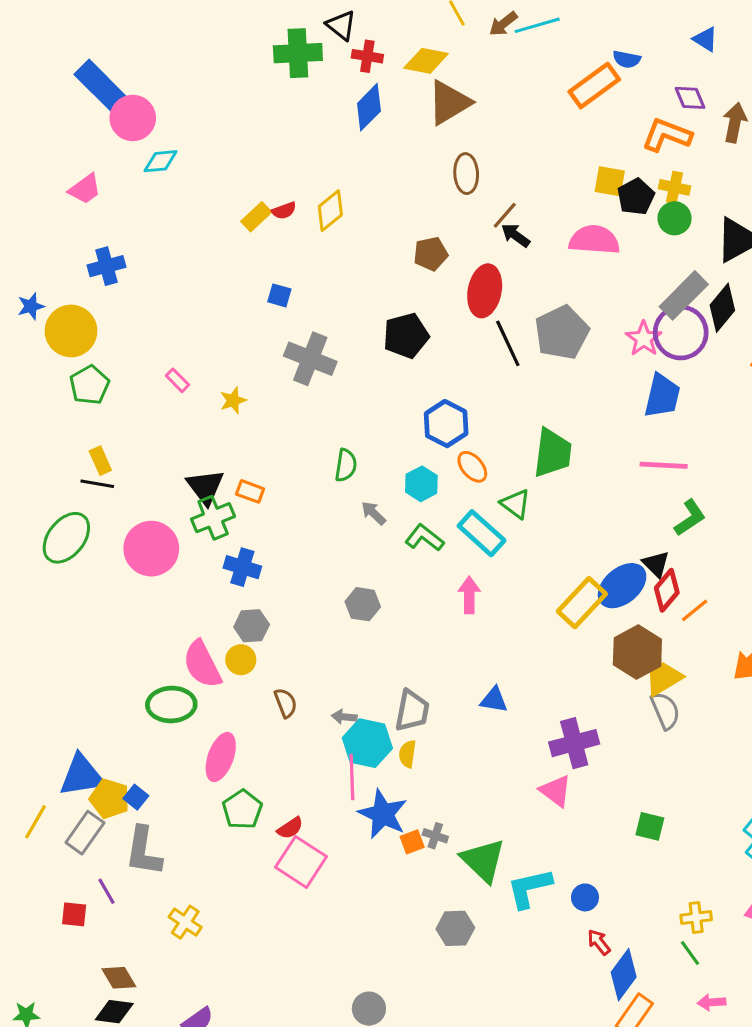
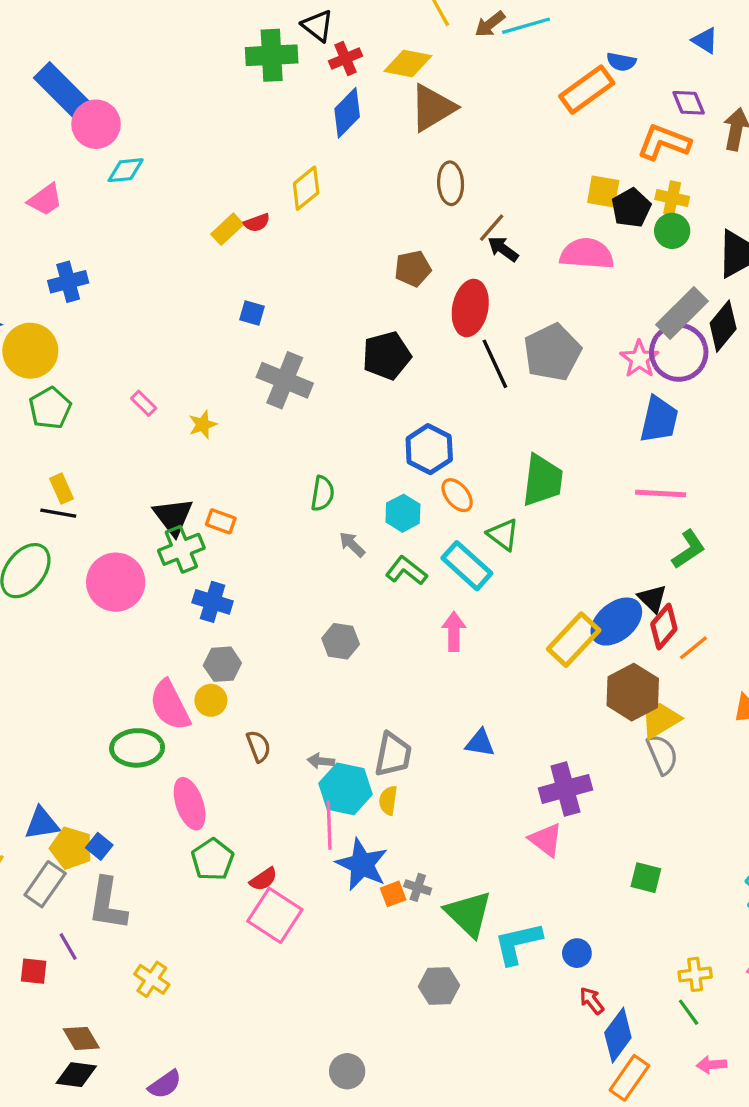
red cross: (367, 56) -> (345, 59), turned -32
yellow diamond: (330, 211) -> (306, 188), moved
pink ellipse: (221, 757) -> (190, 804), turned -39
blue triangle: (82, 775) -> (42, 823), size x0.7

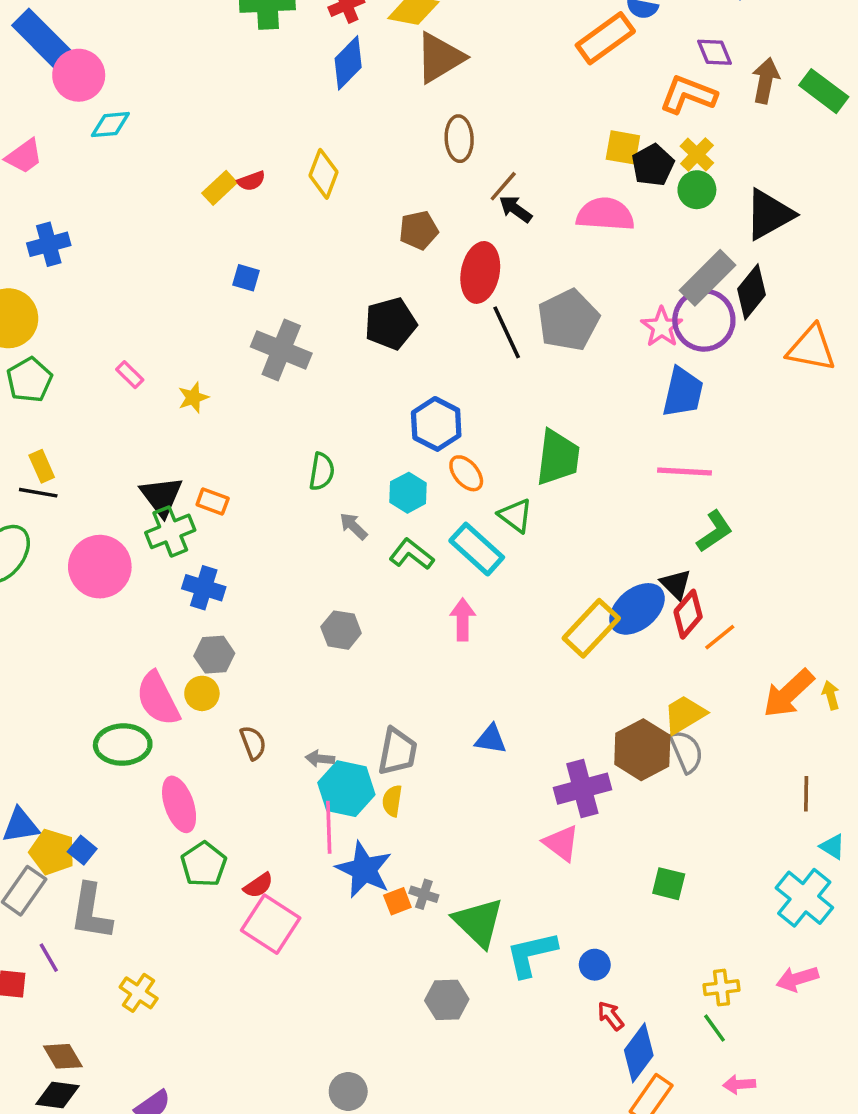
yellow diamond: (306, 188) -> (323, 174), moved, turned -30
yellow cross: (672, 198) -> (697, 154), turned 32
brown hexagon: (633, 692) -> (642, 750), moved

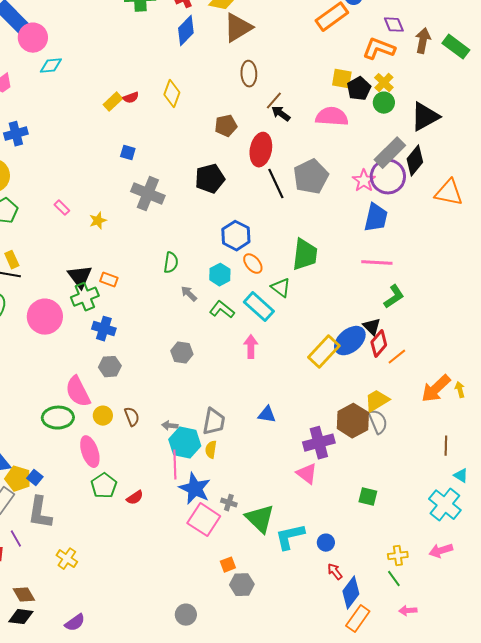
yellow circle: (202, 693) -> (103, 416), moved
orange square: (397, 901) -> (228, 565), moved
pink square: (271, 924) -> (204, 520), moved
gray hexagon: (447, 1000) -> (242, 585), moved

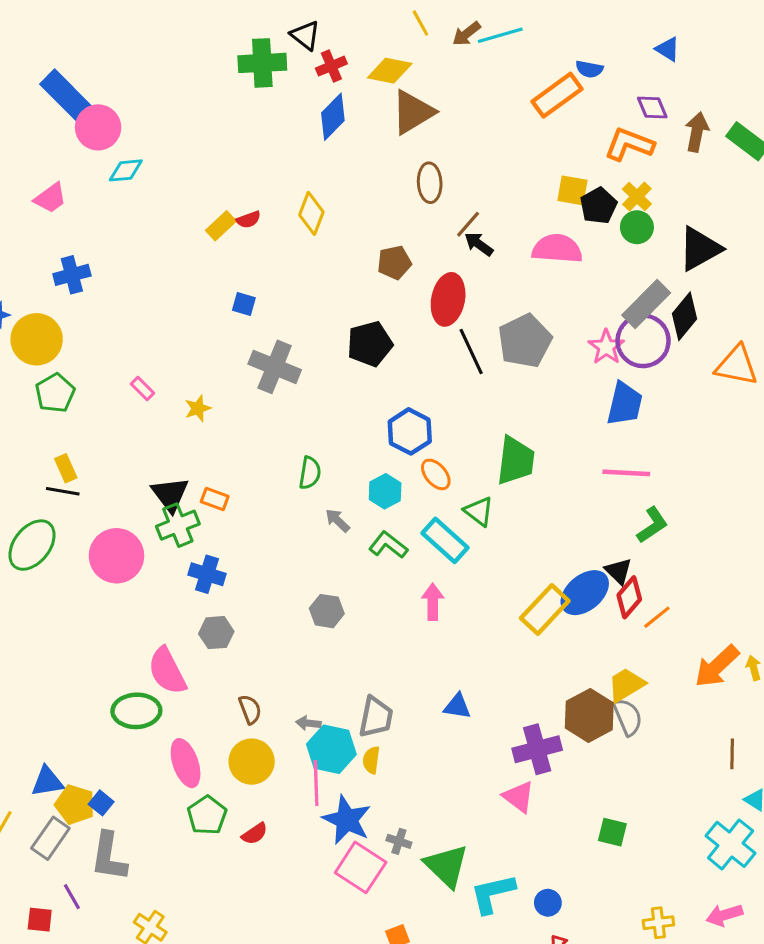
yellow circle: (103, 416) -> (252, 762), moved, size x1.5

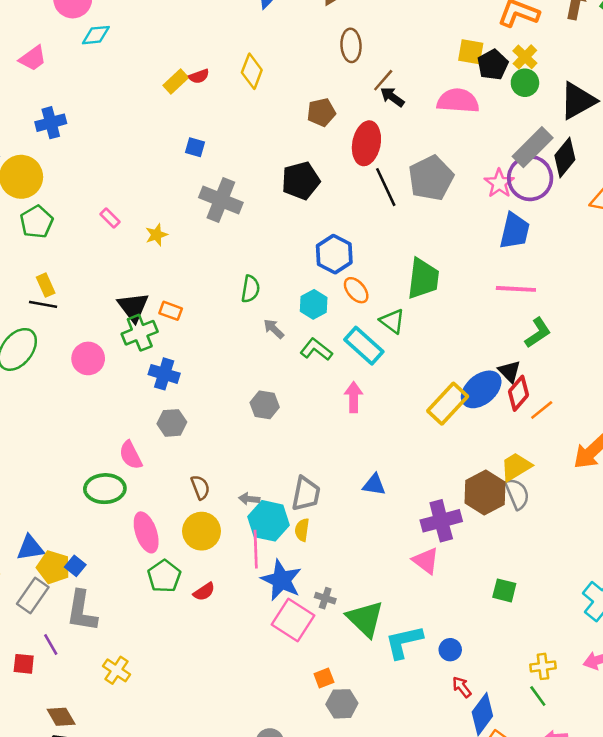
pink circle: (116, 556) -> (88, 358), size x0.7
pink semicircle: (167, 671) -> (131, 455), size x0.7

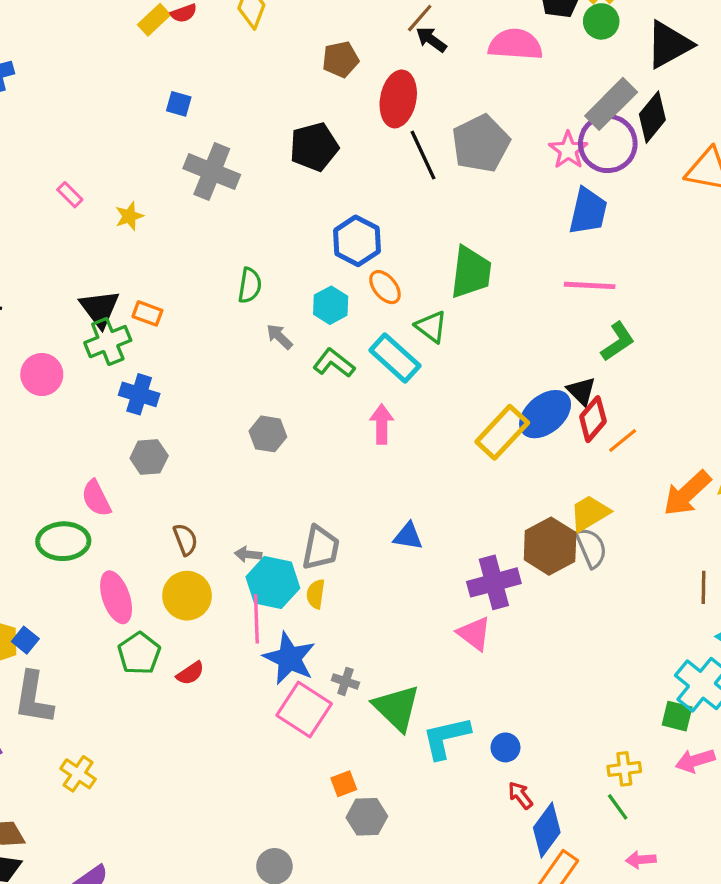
green square: (504, 590) -> (677, 716), moved

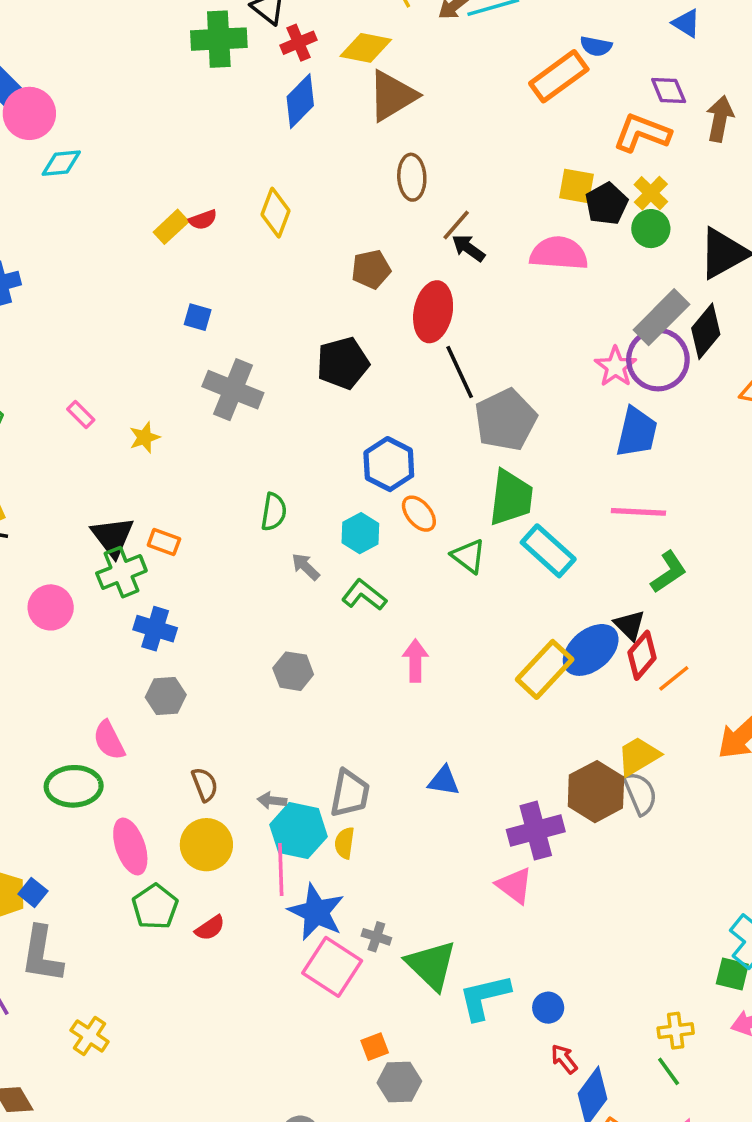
gray pentagon: (481, 144) -> (506, 420), moved
cyan rectangle: (395, 358) -> (548, 551), moved

